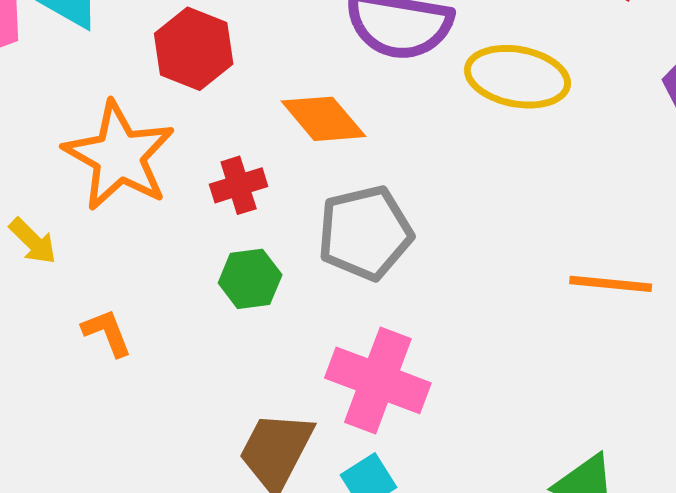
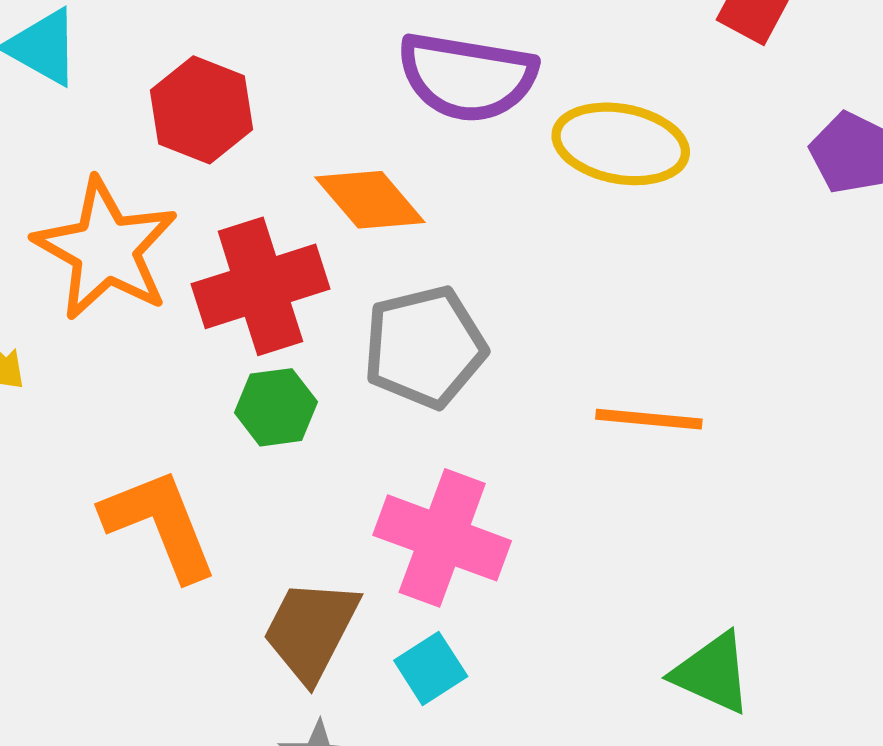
red cross: (239, 185) -> (260, 286), size x1.8
orange line: (611, 284) -> (649, 419), moved
orange L-shape: (107, 333) -> (160, 524), moved, size x1.8

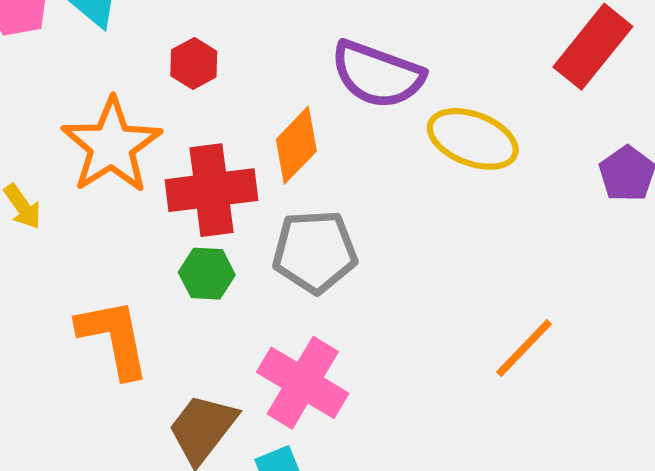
red hexagon: (202, 110) -> (194, 63), size x0.7
orange diamond: (370, 200) -> (296, 145), turned 74
orange line: (649, 419) -> (524, 348), moved, turned -62

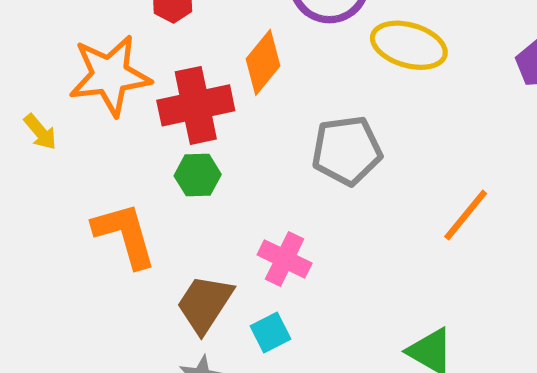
orange star: (112, 146) -> (110, 75), turned 30
gray pentagon: (315, 252) -> (347, 151), moved
pink cross: (303, 383) -> (285, 259), size x0.7

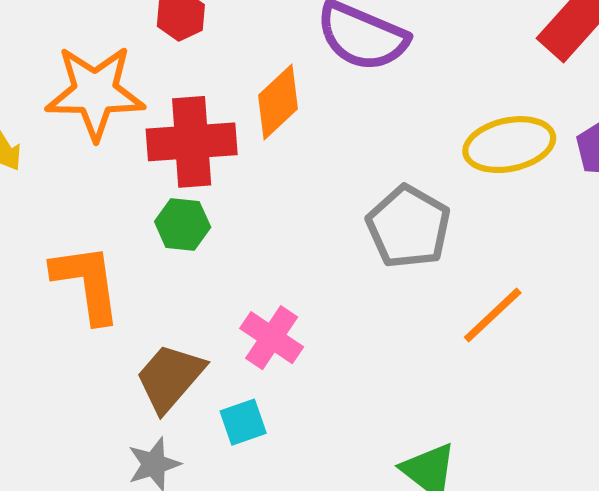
yellow ellipse: (409, 45) -> (509, 145), moved, turned -36
gray pentagon: (347, 151) -> (409, 227), moved, turned 30

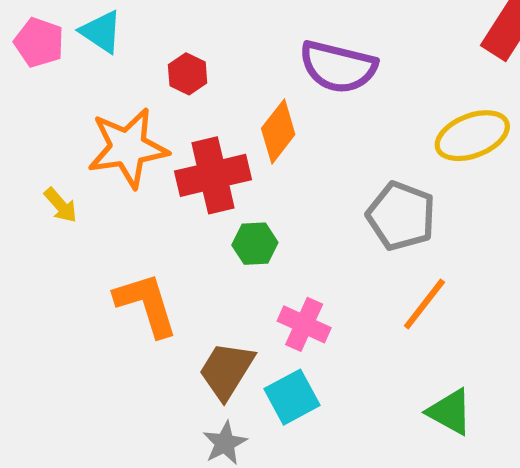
green hexagon: (183, 224) -> (255, 244), moved
orange line: (493, 315) -> (424, 304), moved
cyan square: (243, 422) -> (292, 397), size x1.4

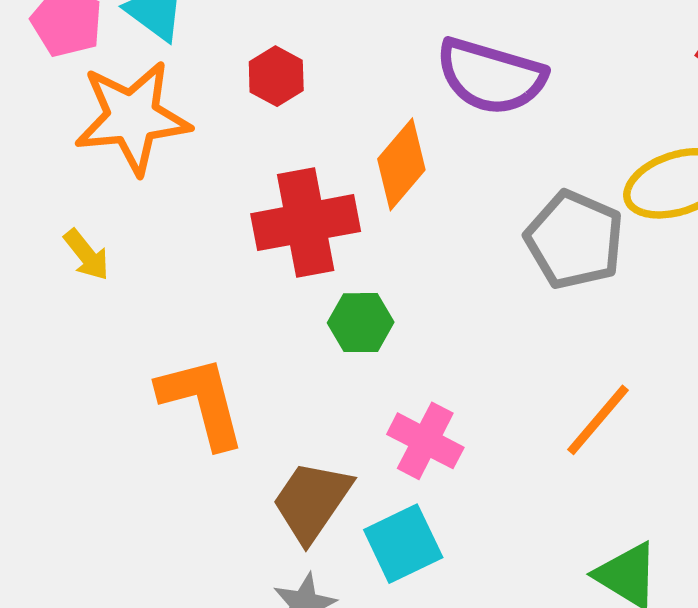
orange star: (128, 148) -> (132, 118), moved
gray pentagon: (401, 216) -> (574, 240), moved

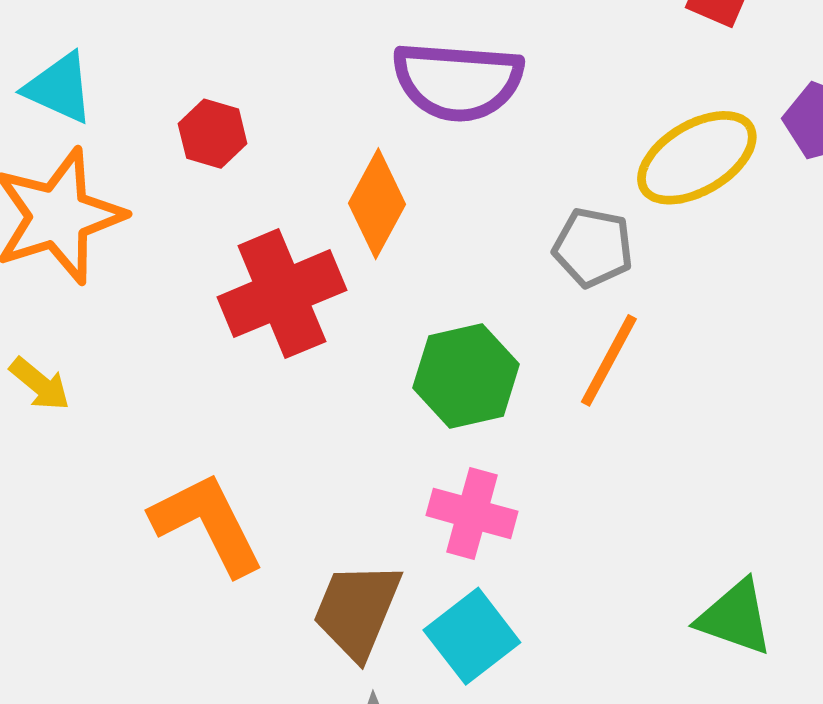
gray pentagon: (574, 240) -> (593, 247), size x0.7
green hexagon: (361, 323) -> (466, 376), moved, size x1.4
orange line: (598, 420) -> (609, 360), moved

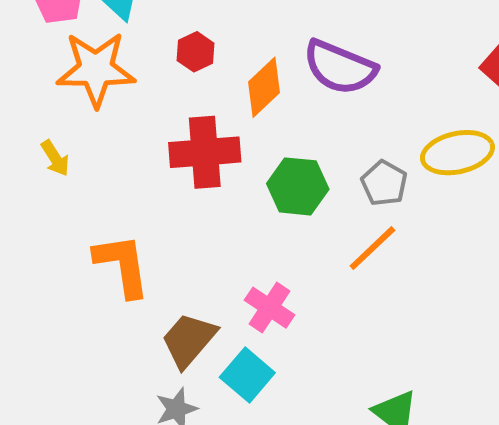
orange diamond: (377, 204) -> (264, 87), moved
green hexagon: (466, 376) -> (298, 186), moved
cyan square: (472, 636) -> (247, 375), turned -30

